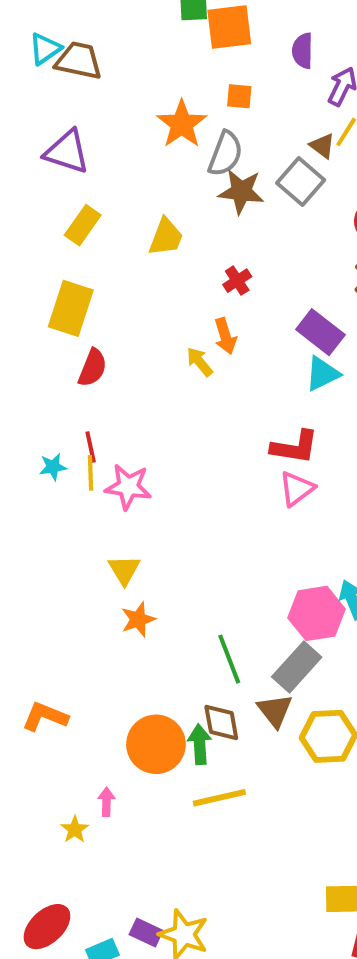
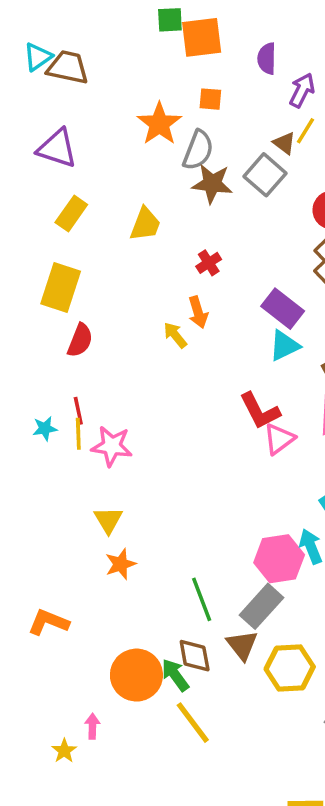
red L-shape: (295, 447) -> (260, 411), turned 54
pink triangle: (297, 489) -> (279, 439), moved
orange L-shape: (45, 717) -> (48, 622), moved
green arrow: (200, 744) -> (175, 675), turned -32
yellow line: (219, 798) -> (193, 723), turned 66

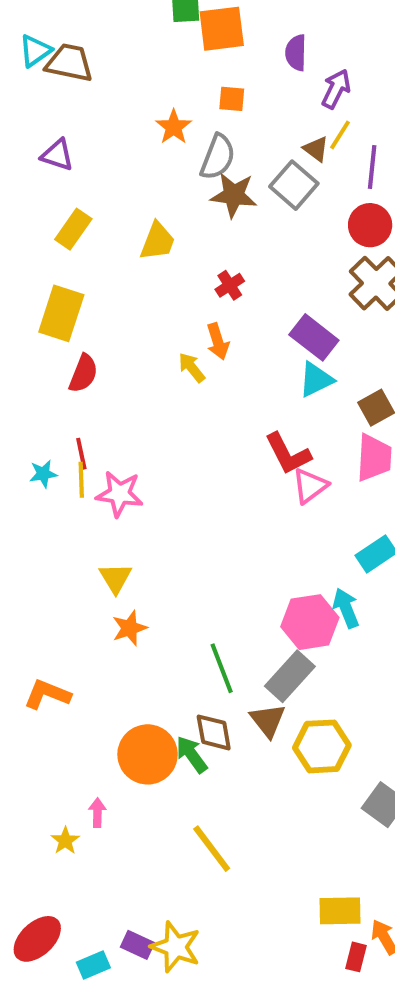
orange star: (159, 124) -> (174, 127), size x0.7
purple triangle: (57, 148) -> (57, 155), size x0.7
yellow line: (193, 723) -> (212, 849), moved

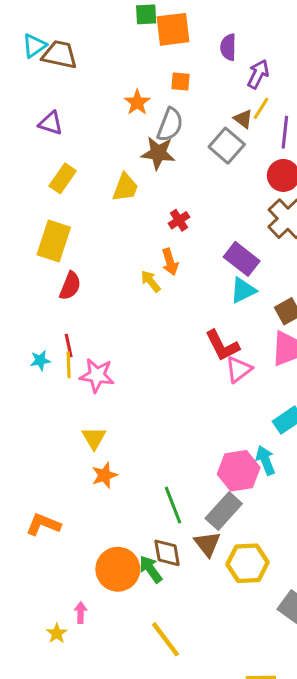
brown star: (234, 195) -> (158, 153), moved

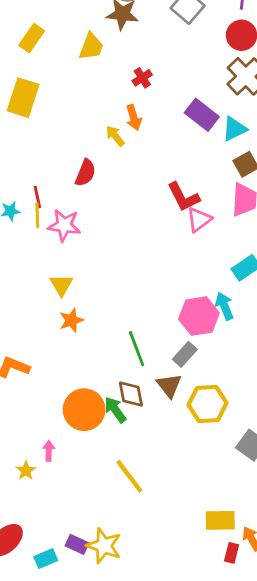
red semicircle: (70, 286) -> (86, 173), moved
cyan triangle: (243, 290) -> (234, 129), moved
gray rectangle: (224, 511) -> (185, 354), size x0.7

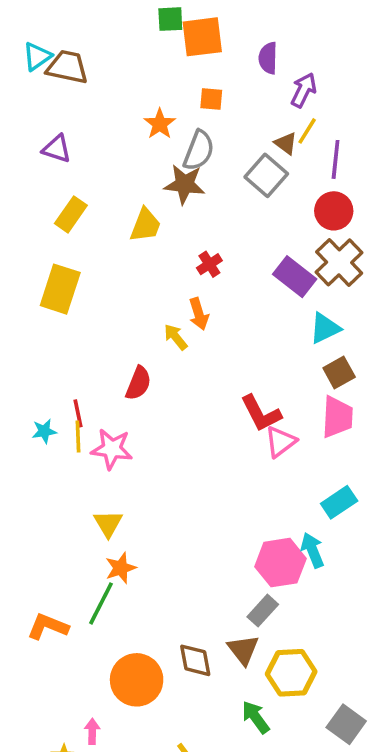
purple rectangle: (202, 115) -> (295, 277), moved
green line: (137, 349) -> (101, 603), moved, turned 48
green arrow: (115, 410) -> (256, 717), moved

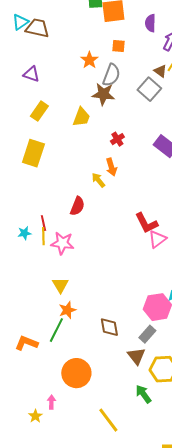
brown diamond: (195, 660) -> (109, 327), moved

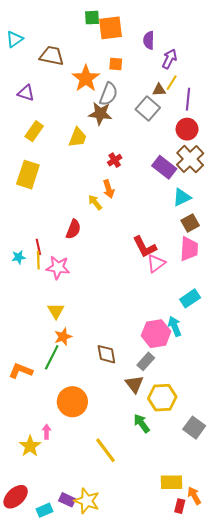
brown trapezoid: (37, 28) -> (52, 56), moved
orange star: (89, 60) -> (86, 78), size x1.5
brown triangle: (160, 71) -> (159, 90), turned -40
yellow star: (35, 416) -> (30, 446), size x1.5

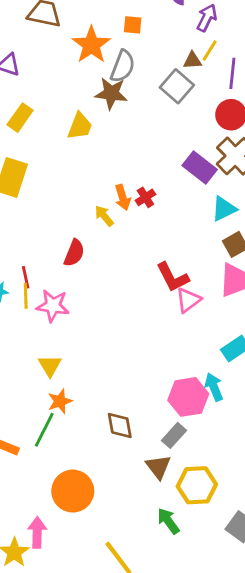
red cross: (115, 160) -> (145, 197), moved
pink arrow: (47, 432) -> (37, 532), size x1.5

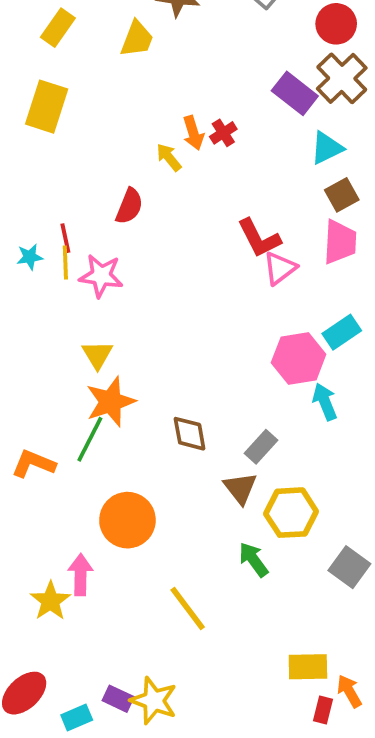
cyan arrow: (214, 387) -> (325, 402), moved
pink hexagon: (188, 397) -> (299, 358), moved
orange star: (60, 401) -> (111, 402), size x1.5

